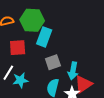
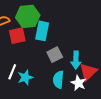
red square: (18, 48) -> (17, 36), moved

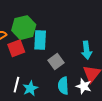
cyan arrow: (76, 60) -> (87, 50), moved

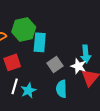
red square: (16, 48) -> (12, 62), moved
white star: (84, 86) -> (78, 66), moved

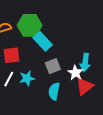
cyan rectangle: (40, 42) -> (43, 41), turned -60
cyan star: (28, 90) -> (27, 78), moved

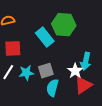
green hexagon: (30, 25) -> (64, 25), moved
gray square: (53, 66) -> (46, 71), moved

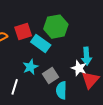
red square: (13, 48) -> (23, 31), moved
cyan star: (26, 73) -> (30, 67), moved

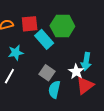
cyan star: (30, 67) -> (16, 53), moved
gray square: (51, 76) -> (47, 73), turned -35

